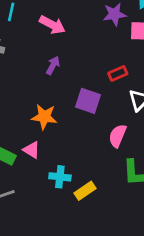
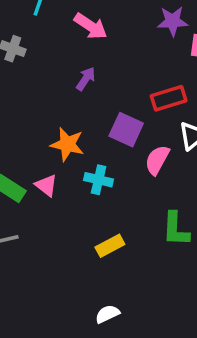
red rectangle: (118, 73) -> (169, 98), size x1.4
pink semicircle: (118, 136) -> (157, 160), moved
cyan cross: (60, 177) -> (99, 180), moved

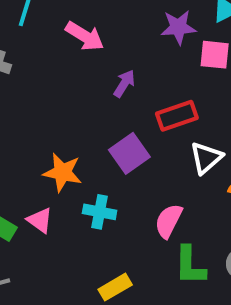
purple arrow: (86, 79) -> (124, 83), moved
purple square: (126, 130) -> (129, 153), turned 32
pink semicircle: (157, 160) -> (169, 221), moved

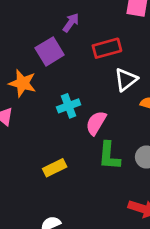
purple square: (129, 153) -> (50, 51), moved
cyan cross: (100, 212) -> (69, 106), moved, turned -35

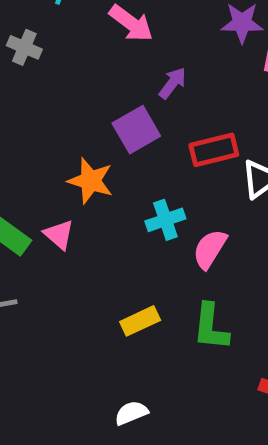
red rectangle: (107, 48) -> (214, 150), moved
green L-shape: (109, 156) -> (211, 327), moved

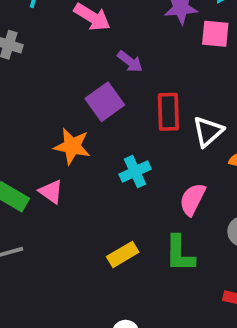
purple arrow: (173, 83) -> (130, 62), turned 96
red rectangle: (214, 150) -> (168, 112), turned -72
pink semicircle: (210, 249) -> (192, 199), moved

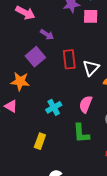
cyan cross: (135, 172) -> (54, 107), moved
yellow rectangle: (123, 254) -> (40, 141), moved, turned -35

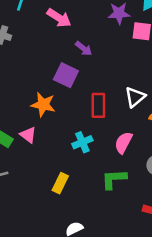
purple square: (35, 57) -> (66, 75), turned -30
red rectangle: (69, 59) -> (98, 105), moved
green L-shape: (81, 133) -> (114, 179), turned 85

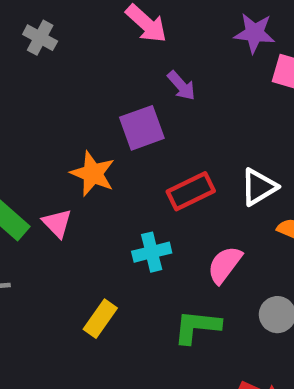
purple square: (66, 75) -> (142, 128), turned 35
red rectangle: (98, 105) -> (191, 191), turned 55

